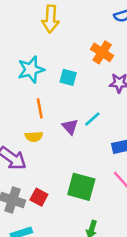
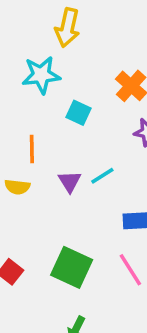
cyan star: (31, 70) -> (41, 75), moved

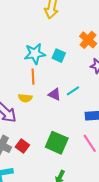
cyan star: (41, 75) -> (35, 54), moved
purple triangle: (70, 181) -> (55, 94), turned -32

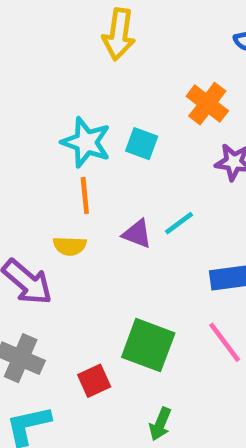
cyan star: (35, 54) -> (86, 142), turned 30
red square: (22, 146) -> (94, 381), moved, turned 32

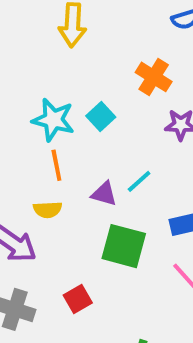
cyan square: (142, 144) -> (101, 116), turned 32
green square: (148, 345) -> (124, 246), moved
red square: (94, 381) -> (78, 299), moved

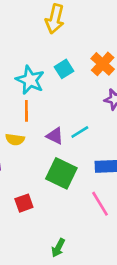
cyan square: (101, 116) -> (64, 69), moved

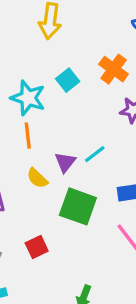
purple triangle: (55, 136) -> (65, 162), turned 48
yellow semicircle: (15, 139) -> (37, 178), moved, turned 42

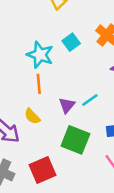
yellow semicircle: (37, 178) -> (32, 116), moved
red square: (37, 247) -> (42, 170), size x1.5

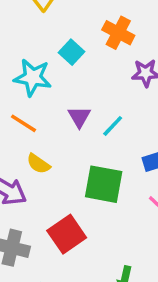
orange line: (39, 84) -> (23, 123), moved, turned -42
purple triangle: (67, 105) -> (79, 117), moved

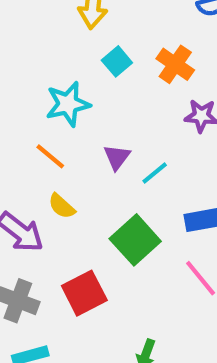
cyan square: (71, 52) -> (117, 61), moved
cyan star: (33, 77) -> (68, 104), turned -30
green square: (104, 184) -> (135, 240), turned 30

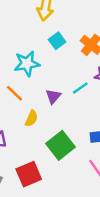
cyan line: (155, 173) -> (80, 88), moved
yellow semicircle: (62, 206) -> (31, 118), moved, turned -112

